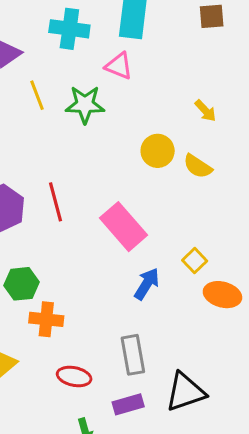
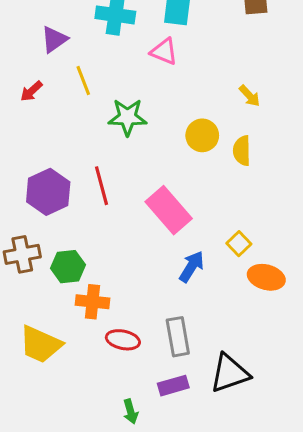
green star: (85, 104) -> (127, 117), moved
yellow semicircle: (198, 166) -> (242, 151), turned 56
red ellipse: (74, 376) -> (123, 340), moved

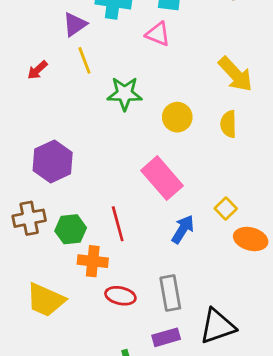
purple triangle: (54, 39) -> (75, 24), moved
yellow arrow: (250, 96) -> (235, 74), size x1.8
yellow circle: (202, 135) -> (177, 117), moved
red line: (102, 186) -> (118, 224), moved

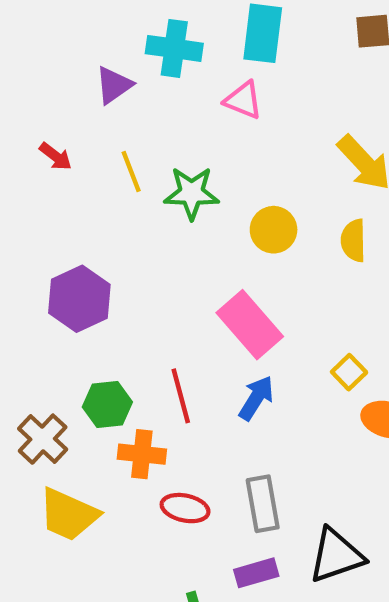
yellow line: (84, 60) -> (131, 171), moved
red arrow: (37, 70) -> (56, 156), turned -100
brown cross: (29, 218) -> (43, 439), moved, turned -36
blue arrow: (183, 229) -> (256, 398), moved

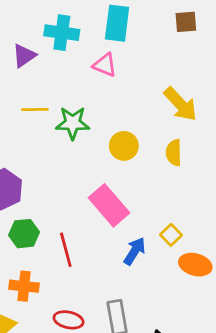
yellow line: (131, 171) -> (35, 110), turned -70
blue arrow: (256, 398) -> (135, 251), moved
green hexagon: (107, 404) -> (24, 234), moved
orange cross: (142, 454) -> (24, 286), moved

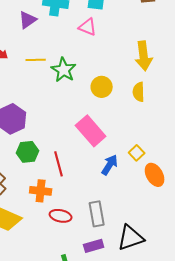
yellow arrow: (180, 104) -> (144, 56), turned 36
green star: (73, 123) -> (64, 70), turned 30
orange ellipse: (195, 265) -> (155, 175), turned 45
orange cross: (24, 286) -> (41, 191), moved

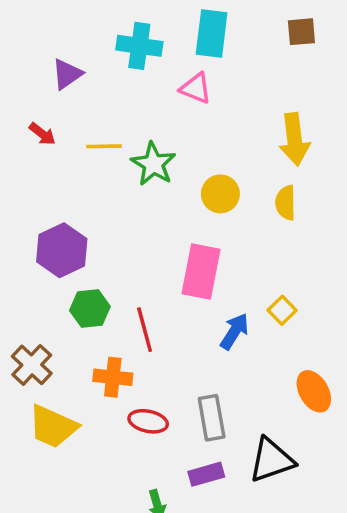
purple triangle: (28, 20) -> (67, 74), moved
pink rectangle: (91, 131) -> (201, 271), turned 52
orange ellipse: (155, 175) -> (314, 391), moved

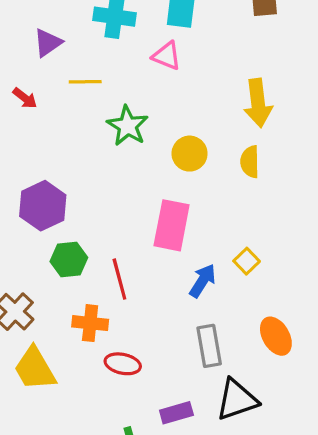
yellow line: (104, 146) -> (85, 82), moved
gray rectangle: (212, 418) -> (209, 346), moved
yellow trapezoid: (53, 427) -> (35, 369), turned 36

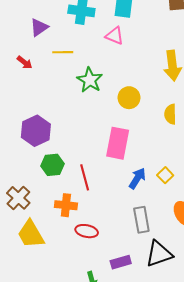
yellow semicircle: (250, 162) -> (170, 114), moved
yellow square: (247, 261) -> (165, 175), moved

